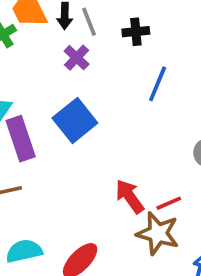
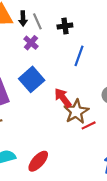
red arrow: (130, 196) -> (63, 98), moved
brown star: (158, 233) -> (76, 112), moved, turned 30

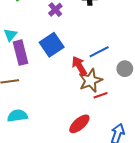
blue line: (79, 56) -> (99, 52), moved, turned 36
red ellipse: (38, 161) -> (79, 124), moved

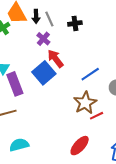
red arrow: (79, 66) -> (55, 59), moved

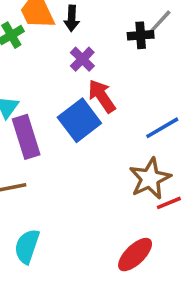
gray line: (49, 19) -> (160, 22), moved, turned 63
cyan semicircle: (19, 145) -> (27, 246), turned -60

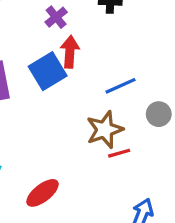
red arrow: (102, 96) -> (70, 52), turned 32
red ellipse: (135, 255) -> (43, 193), moved

